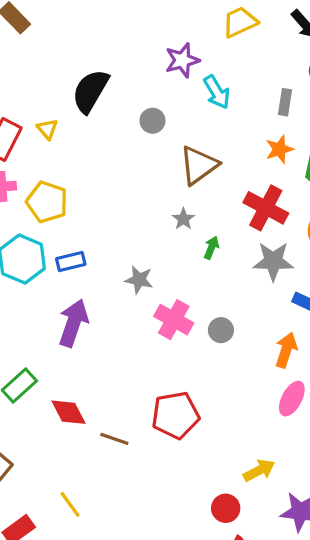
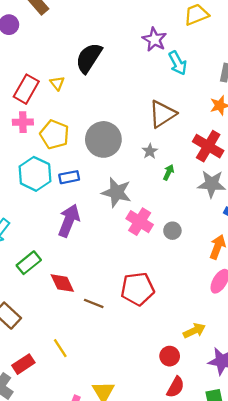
purple star: (182, 60) -> (154, 39), turned -30
gray circle: (152, 121) -> (103, 139), moved, size x2.0
gray star: (139, 280) -> (117, 192), size x1.5

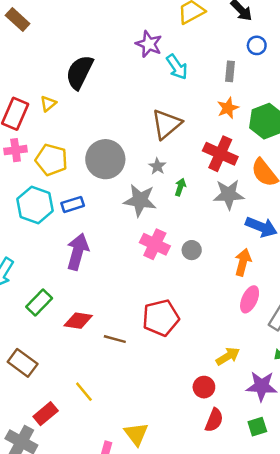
yellow triangle: (57, 83) -> (48, 104), turned 35
gray star: (117, 192) -> (140, 200), moved
red diamond: (62, 283) -> (78, 321), turned -50

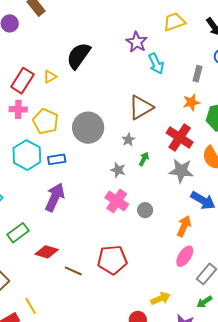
gray star: (140, 200) -> (118, 170), moved, size x0.6
yellow line: (84, 392) -> (31, 306), moved

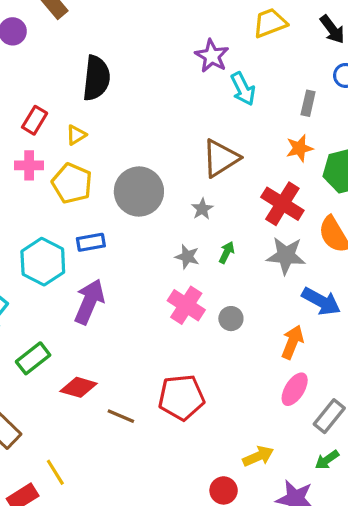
black semicircle: (78, 56) -> (96, 78), moved, turned 152
yellow triangle: (50, 77) -> (76, 135), moved
red rectangle: (22, 81) -> (35, 120), size x0.7
cyan hexagon: (27, 155) -> (43, 262), moved
green arrow: (144, 159) -> (227, 252), moved

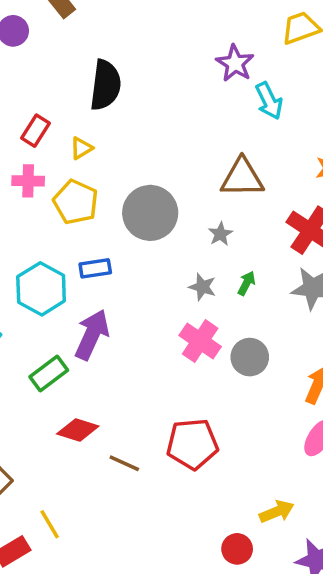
brown triangle: (221, 158) -> (242, 178), turned 30
gray circle: (231, 319) -> (250, 357), size x1.4
green rectangle: (33, 358) -> (49, 374), moved

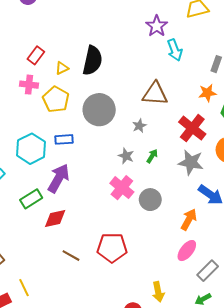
black semicircle: (105, 85) -> (93, 61), moved
red diamond: (78, 430) -> (55, 218), moved, turned -35
yellow arrow: (277, 512) -> (158, 292), turned 96

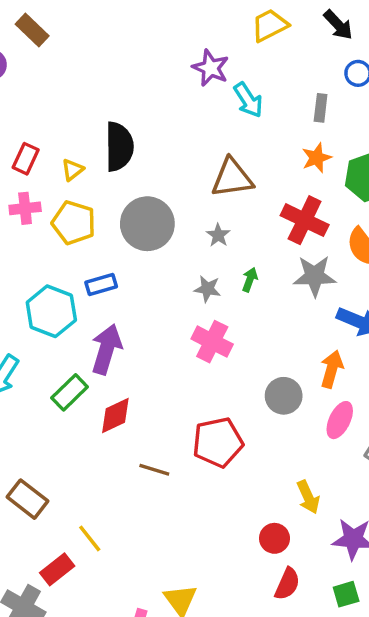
gray circle: (150, 200) -> (284, 396), moved

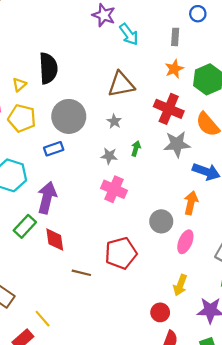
blue rectangle: (101, 284) -> (54, 149), moved
red diamond: (115, 415) -> (55, 240), turned -70
pink ellipse: (340, 420) -> (185, 242), moved
yellow arrow: (308, 497) -> (180, 285), turned 48

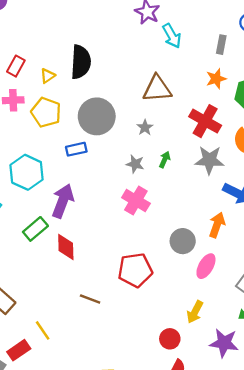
brown line: (81, 273) -> (90, 299), moved

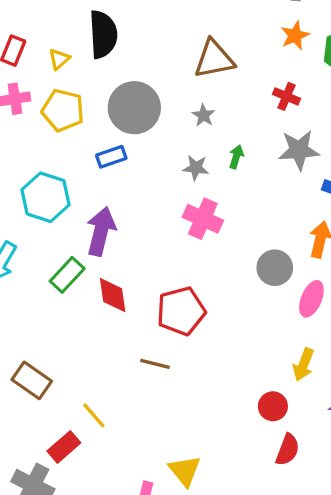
red cross: (205, 121) -> (286, 96), size x0.6
red pentagon: (135, 270) -> (181, 311), moved

